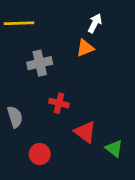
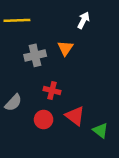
orange triangle: (85, 48) -> (65, 48), moved, turned -35
gray semicircle: (15, 117) -> (13, 103), turned 60
red circle: (40, 154) -> (44, 120), moved

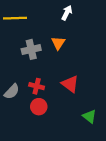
white arrow: (83, 20) -> (67, 13), moved
red cross: (52, 90) -> (37, 86), moved
red triangle: (75, 116) -> (70, 84), moved

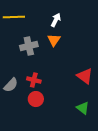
white arrow: (67, 13) -> (56, 20), moved
red triangle: (70, 84) -> (85, 76), moved

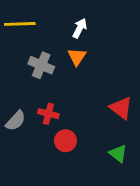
gray cross: (29, 46) -> (41, 65), turned 36
red circle: (36, 99) -> (65, 141), moved

